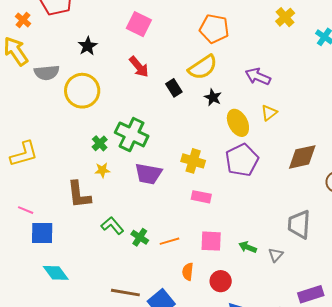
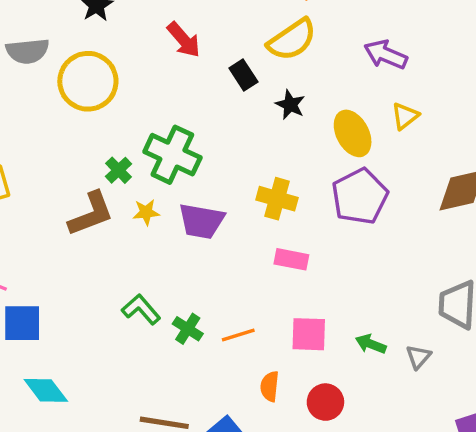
black star: (213, 97) -> (290, 105), moved
yellow star: (102, 170) -> (146, 212), moved
brown L-shape: (79, 195) -> (91, 214), moved, turned -104

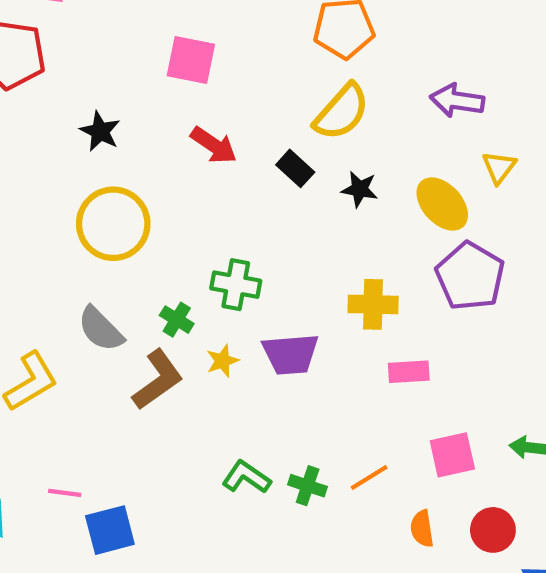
gray semicircle: (28, 51) -> (101, 329), moved, turned 66
green cross: (172, 155) -> (236, 285), size x0.7

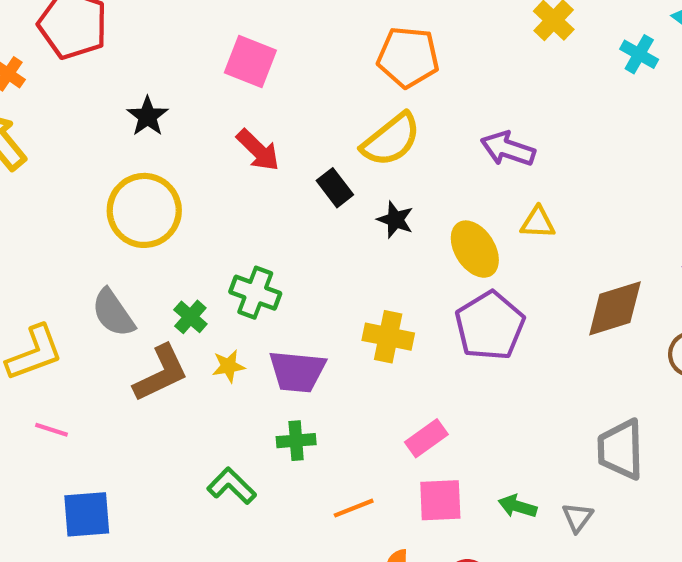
yellow triangle: (499, 167) -> (538, 223), turned 45
pink rectangle: (409, 372) -> (426, 438), moved, turned -42
green cross: (308, 486) -> (296, 441), moved, turned -33
pink line: (65, 493) -> (51, 430), moved

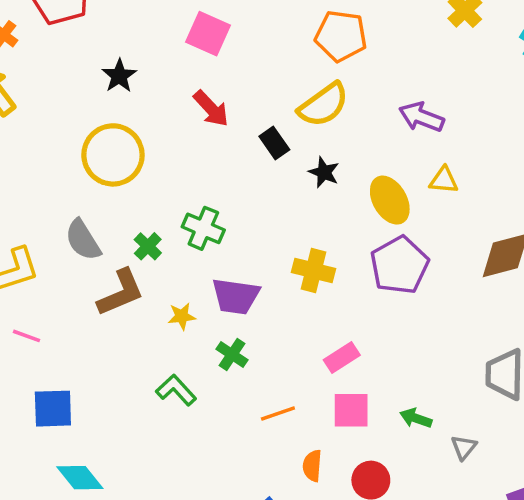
yellow star: (229, 366) -> (182, 316), moved
green cross: (296, 441) -> (232, 354), turned 36
gray triangle: (578, 517) -> (464, 447), moved

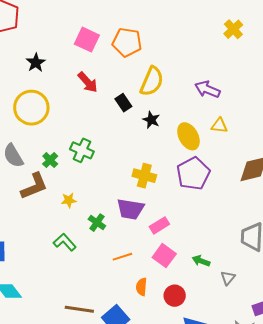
orange pentagon: (341, 36) -> (127, 42), moved
yellow semicircle: (323, 105) -> (152, 81), turned -32
purple trapezoid: (236, 296) -> (130, 209), moved
pink square: (351, 410) -> (164, 256), turned 35

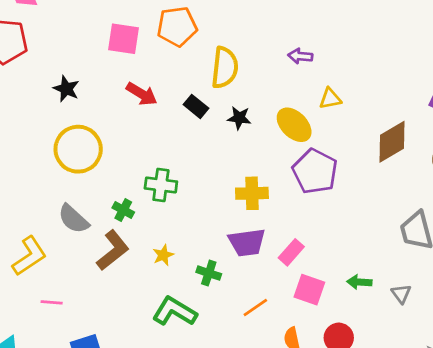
purple arrow: (207, 89) -> (300, 56), size x0.7
green L-shape: (65, 242) -> (175, 311), size x1.4

